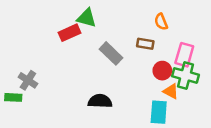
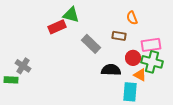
pink rectangle: (184, 55) -> (151, 45), turned 66
black semicircle: (100, 101) -> (111, 70), moved

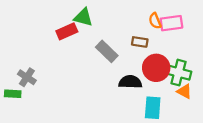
pink rectangle: (151, 45) -> (171, 23), moved
red circle: (133, 58) -> (156, 68), size x1.5
orange triangle: (140, 75) -> (184, 91), moved

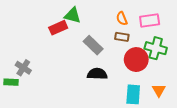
orange semicircle: (155, 21) -> (122, 18), moved
green cross: (179, 73) -> (156, 48), moved
black semicircle: (130, 82) -> (97, 74), moved
orange triangle: (184, 91) -> (159, 90), moved, turned 32

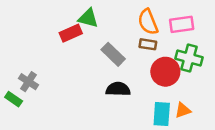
orange semicircle: (122, 18) -> (148, 22), size x1.5
green rectangle: (11, 82) -> (14, 99), turned 32
orange triangle: (159, 90) -> (183, 110), moved, turned 40

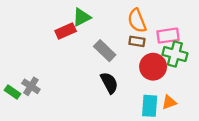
green triangle: (88, 18) -> (82, 17), turned -42
pink rectangle: (182, 24) -> (168, 36), moved
gray cross: (28, 82) -> (31, 86), moved
black semicircle: (118, 89) -> (109, 83), turned 60

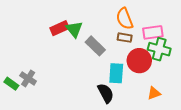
green triangle: (82, 17) -> (74, 29), moved, turned -42
black semicircle: (109, 83) -> (106, 93), moved
cyan rectangle: (150, 106) -> (116, 73), moved

